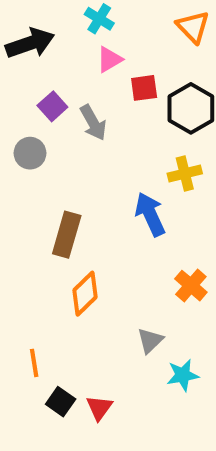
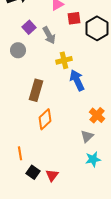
yellow cross: (185, 174) -> (64, 60), moved
gray triangle: (150, 341) -> (87, 136), moved

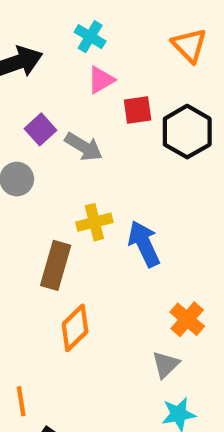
gray arrow: (49, 35) -> (84, 147), turned -30
yellow cross: (64, 60) -> (94, 222), moved

